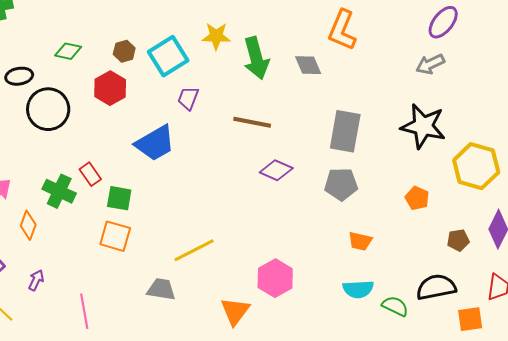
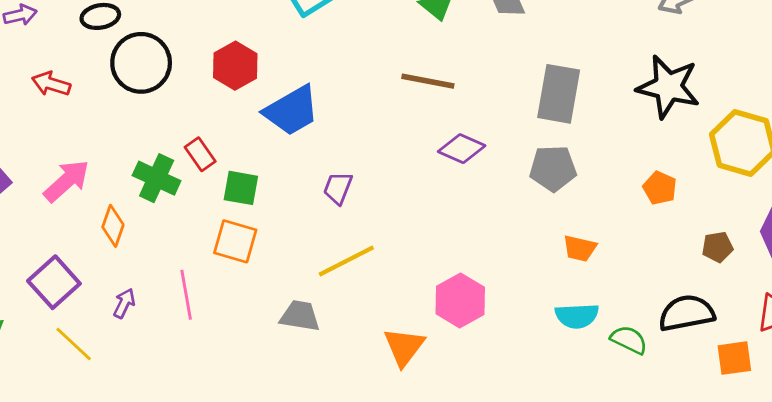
red hexagon: (110, 88) -> (235, 66), moved
purple trapezoid: (188, 98) -> (338, 188), moved
pink line: (84, 311) -> (186, 295), moved

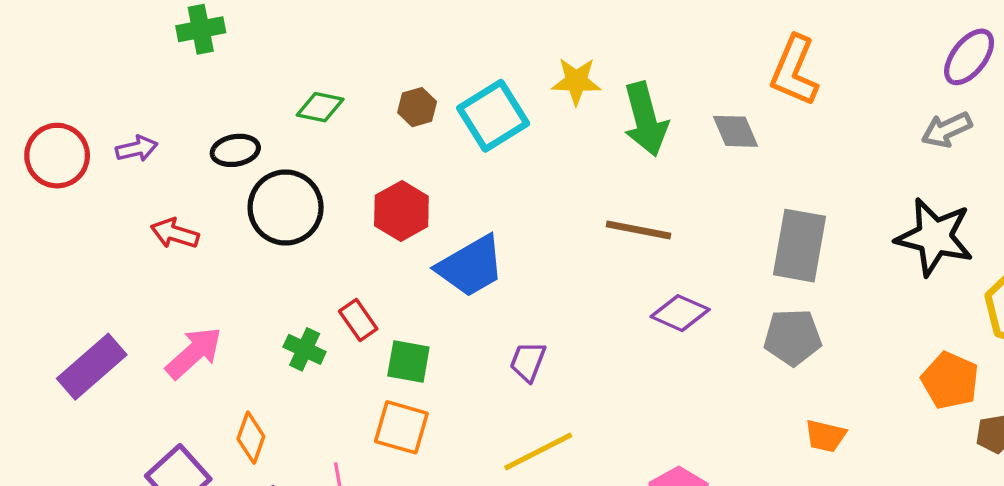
green cross: (157, 178) -> (305, 349), size x0.7
orange pentagon: (660, 188) -> (950, 381), moved, size x1.4
orange diamond: (113, 226) -> (251, 438), moved

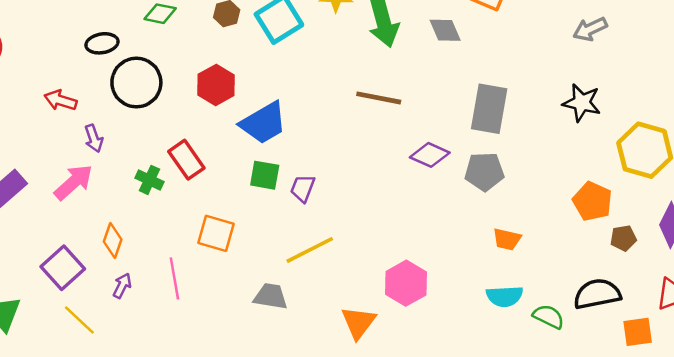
purple arrow: (137, 149) -> (94, 138), moved, turned 84
black star: (934, 237) -> (582, 103), size x0.7
purple diamond: (680, 313) -> (430, 155), moved
red rectangle: (358, 320) -> (186, 160), size x1.4
green square: (408, 362) -> (265, 175), moved

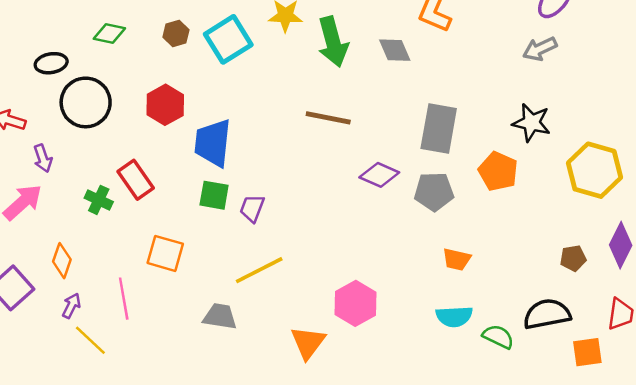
blue trapezoid: (263, 123) -> (213, 143), turned 126
orange pentagon: (592, 201) -> (498, 171), moved
yellow line: (79, 320) -> (90, 340), moved

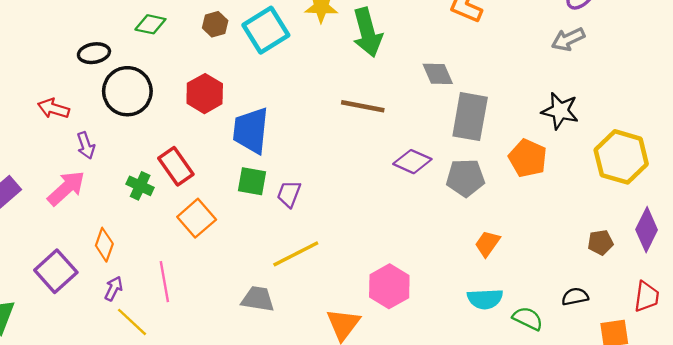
gray diamond: (395, 50) -> (438, 74), moved
orange square: (165, 253) -> (197, 218), moved, turned 33
orange trapezoid: (457, 259) -> (487, 244), turned 112
black semicircle: (547, 314) -> (575, 297), size x0.6

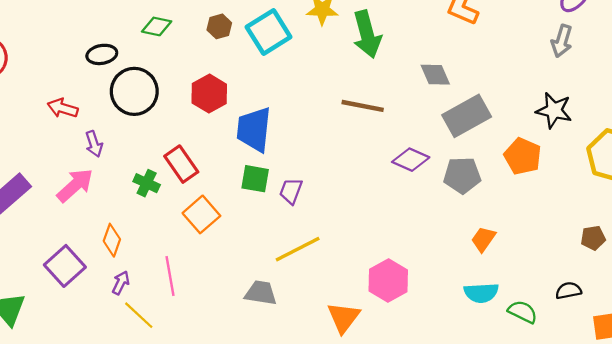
gray arrow: (568, 39) -> (562, 41), turned -48
gray rectangle: (470, 117) -> (467, 116), turned 51

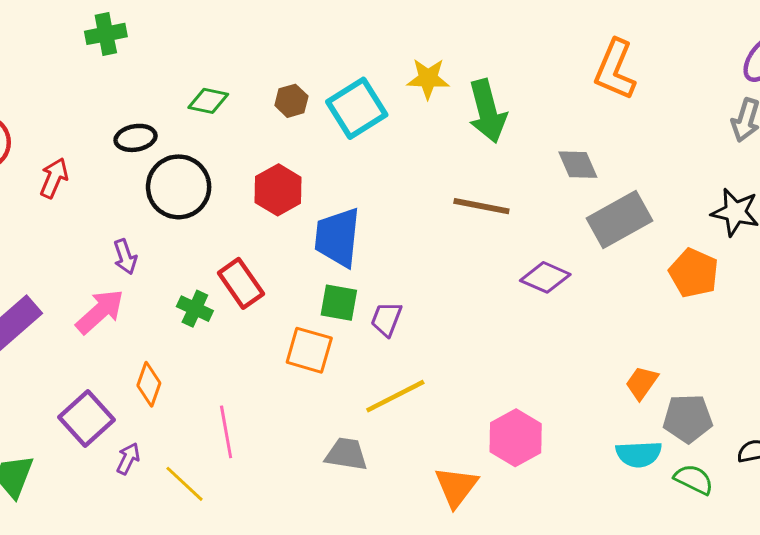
red arrow: (63, 108) -> (54, 178), moved, turned 96
gray pentagon: (462, 175) -> (688, 418), moved
orange square: (201, 214) -> (309, 350), moved, turned -33
purple arrow: (121, 283) -> (128, 459), moved

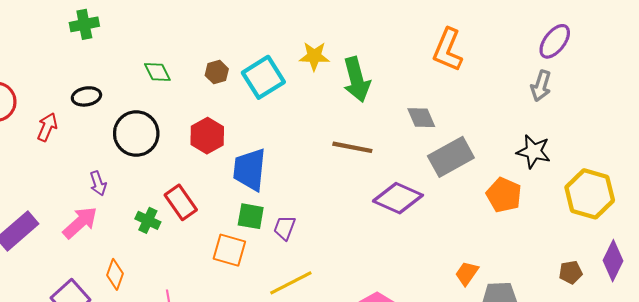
green diamond: (208, 101) -> (157, 72), turned 52
black ellipse: (136, 138) -> (86, 96), moved
purple diamond: (545, 277) -> (398, 198), size x1.4

